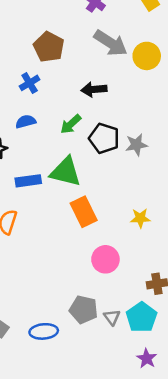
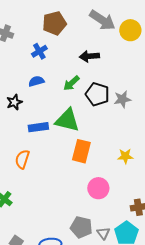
brown pentagon: (49, 47) -> (54, 23), turned 30
orange rectangle: (84, 212) -> (81, 151), turned 40

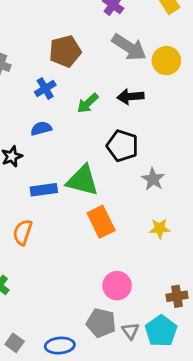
black arrow: (89, 56) -> (130, 97), moved
green arrow: (71, 83) -> (88, 103), moved
gray star: (122, 99) -> (153, 179), moved, turned -30
orange rectangle: (81, 151) -> (101, 222), turned -40
pink circle: (98, 188) -> (117, 286), moved

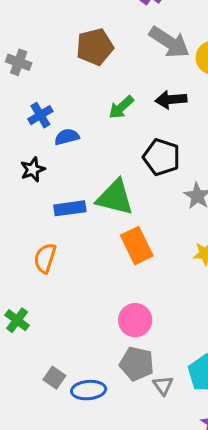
blue cross: (45, 89) -> (40, 115), moved
pink circle: (117, 286) -> (135, 320), moved
gray triangle: (130, 331) -> (163, 385), moved
gray square: (15, 343) -> (54, 378), moved

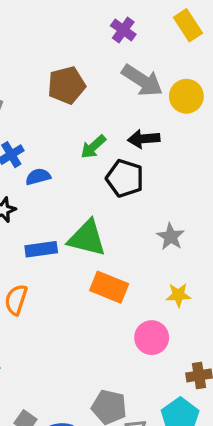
black pentagon: (162, 157) -> (125, 178), moved
orange rectangle: (137, 246) -> (109, 287), turned -42
pink circle: (135, 320) -> (152, 338), moved

